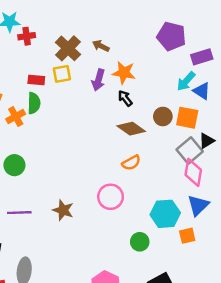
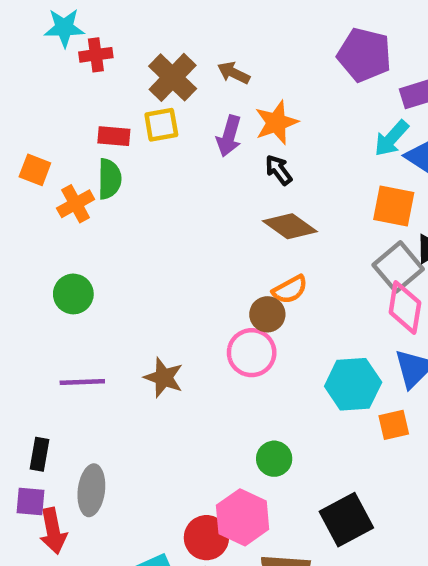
orange star: (124, 73) -> (276, 123), turned -30
brown circle: (163, 116) -> (267, 314), moved
green circle: (140, 242) -> (274, 459), moved

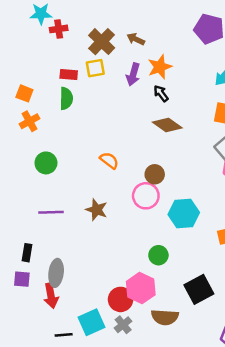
orange cross: (76, 204) -> (30, 121), moved
orange semicircle: (290, 289) -> (109, 160), moved, turned -114
cyan hexagon: (353, 384) -> (184, 213), moved
red arrow: (53, 531) -> (51, 296), moved

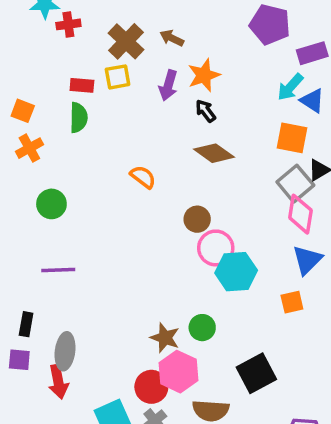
orange semicircle: (109, 160) -> (143, 177), moved
pink circle: (146, 196) -> (216, 248), moved
brown star: (97, 210) -> (165, 338), moved

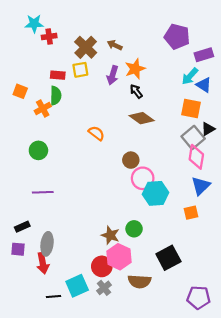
orange cross: (29, 148) -> (43, 108), moved
black rectangle: (26, 324) -> (22, 227), turned 56

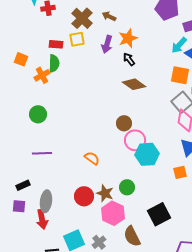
orange semicircle: (96, 133) -> (92, 158), moved
red circle: (102, 266) -> (84, 196), moved
brown semicircle: (139, 281) -> (132, 236), turned 60

